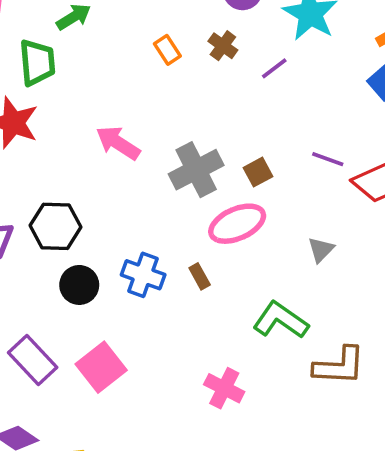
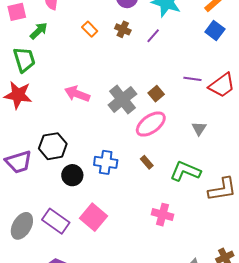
orange rectangle: (167, 50) -> (90, 29), moved
brown rectangle: (200, 276) -> (147, 162), moved

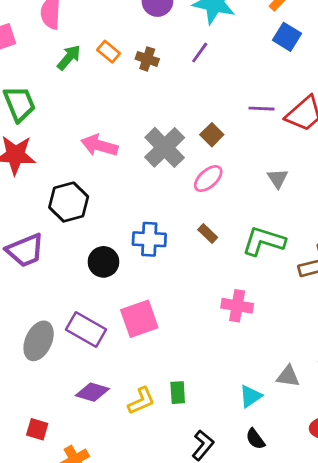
brown cross: (123, 29) -> (147, 59), moved
green arrow: (39, 31) -> (69, 57), moved
pink ellipse: (151, 124) -> (208, 179), size x0.7
black hexagon: (53, 146) -> (69, 202), moved
pink square: (94, 217) -> (139, 319), turned 36

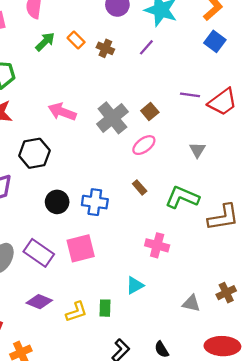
blue cross: (149, 239) -> (95, 202), moved
cyan triangle: (250, 396) -> (135, 285), moved

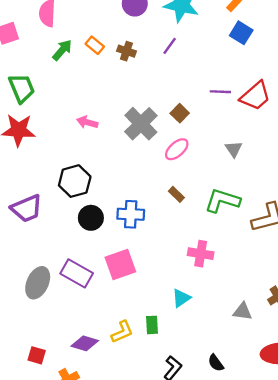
pink arrow: (62, 112) -> (87, 122), size x0.7
black hexagon: (34, 153) -> (75, 181), moved
purple diamond: (39, 302) -> (85, 343), moved

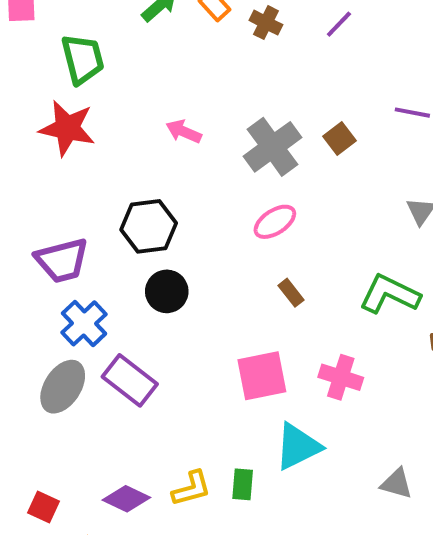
pink ellipse: (177, 149) -> (275, 222), moved
brown rectangle: (176, 194) -> (291, 293), moved
blue cross: (131, 214) -> (84, 323), moved, turned 36
pink square: (120, 264) -> (262, 376), moved
cyan triangle: (181, 298) -> (298, 447), size x1.5

